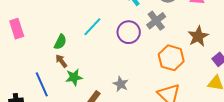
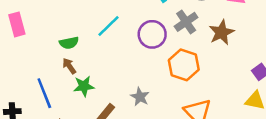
brown star: (198, 36) -> (221, 32), moved
green semicircle: (60, 42) -> (69, 43), turned 49
orange hexagon: (171, 58) -> (184, 65), moved

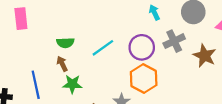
cyan line: (109, 26) -> (103, 48), moved
brown star: (221, 32) -> (205, 56), turned -30
orange hexagon: (184, 65) -> (144, 78), moved

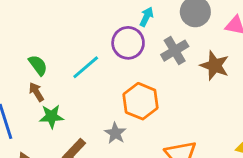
cyan arrow: (154, 12) -> (147, 17), turned 56
green semicircle: (65, 43) -> (38, 65), turned -119
purple circle: (142, 47) -> (128, 43), moved

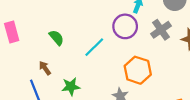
green semicircle: (38, 65) -> (56, 38), moved
brown arrow: (36, 92) -> (45, 68), moved

